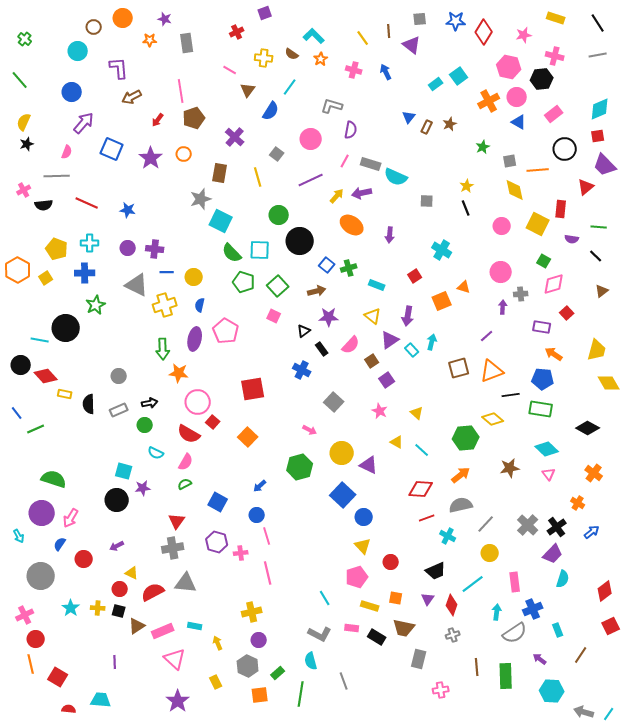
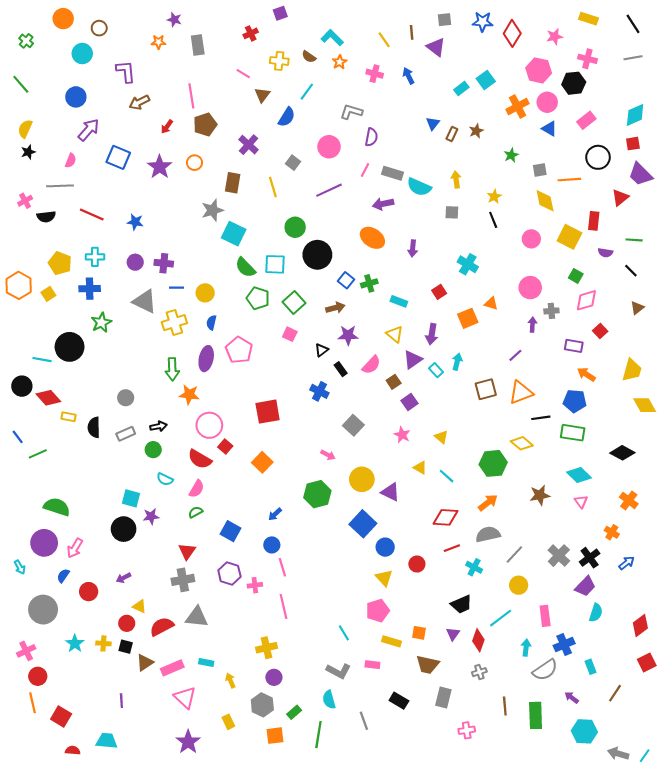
orange circle: (123, 18) -> (63, 19), moved
yellow arrow: (337, 196) -> (456, 180), moved, turned -49
red circle: (391, 562) -> (417, 564), moved
black rectangle: (377, 637) -> (399, 701), moved

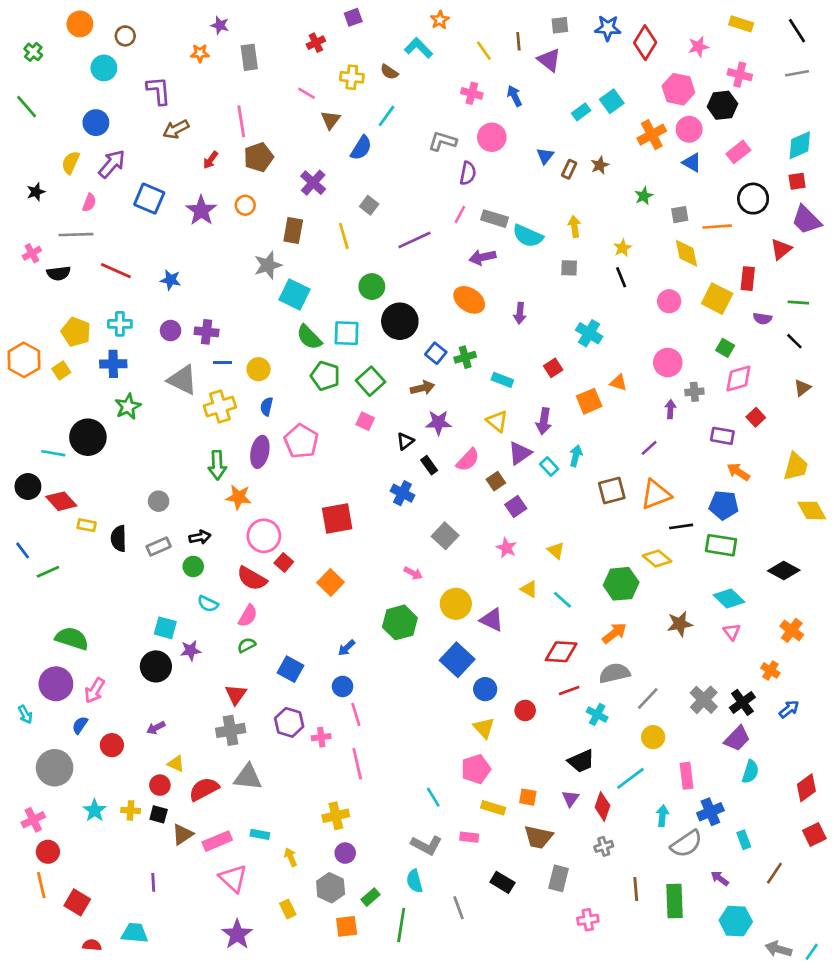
orange star: (340, 62) -> (440, 20), moved
yellow semicircle: (25, 129) -> (71, 163), moved
pink circle: (329, 147) -> (492, 137), moved

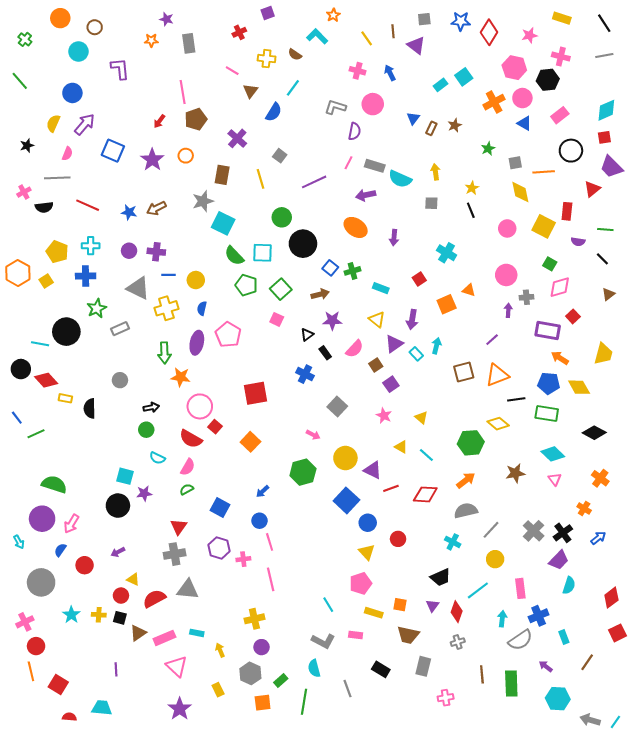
brown arrow: (176, 129) -> (156, 208), moved
purple rectangle: (722, 436) -> (548, 331), size x1.4
yellow diamond: (812, 510) -> (579, 387), moved
gray rectangle: (159, 546) -> (120, 329), moved
red line: (569, 690) -> (391, 488), moved

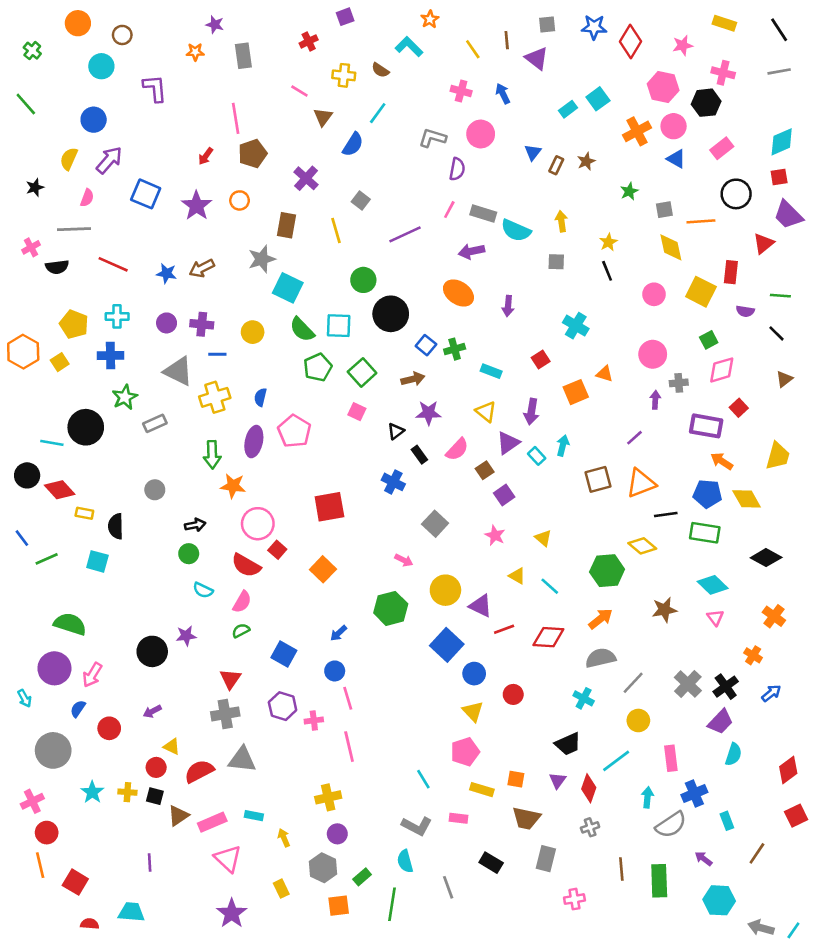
green square: (550, 264) -> (709, 340), turned 32
yellow circle: (196, 280) -> (253, 332), moved
green pentagon: (246, 285) -> (318, 367), turned 30
cyan square: (125, 476) -> (97, 561), moved

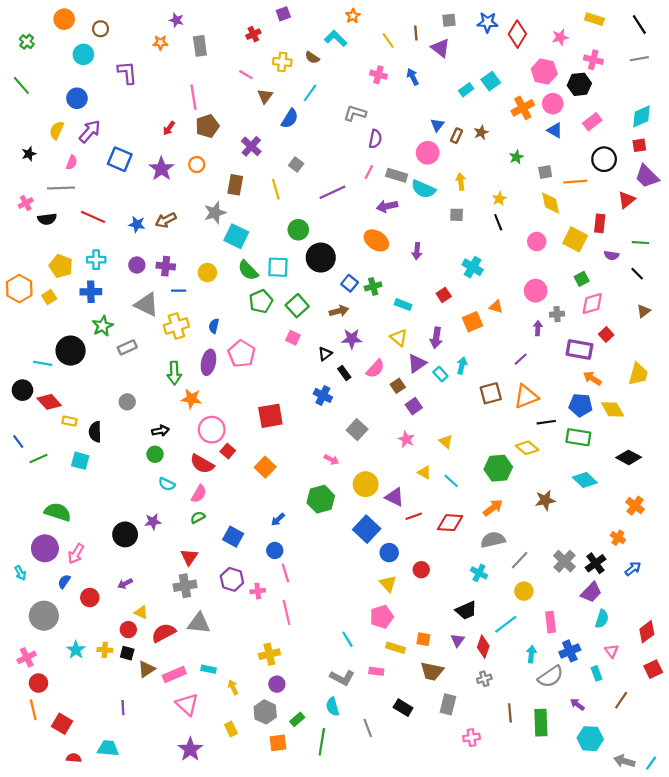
pink circle: (481, 134) -> (428, 153), moved
pink triangle: (715, 618) -> (612, 651), moved

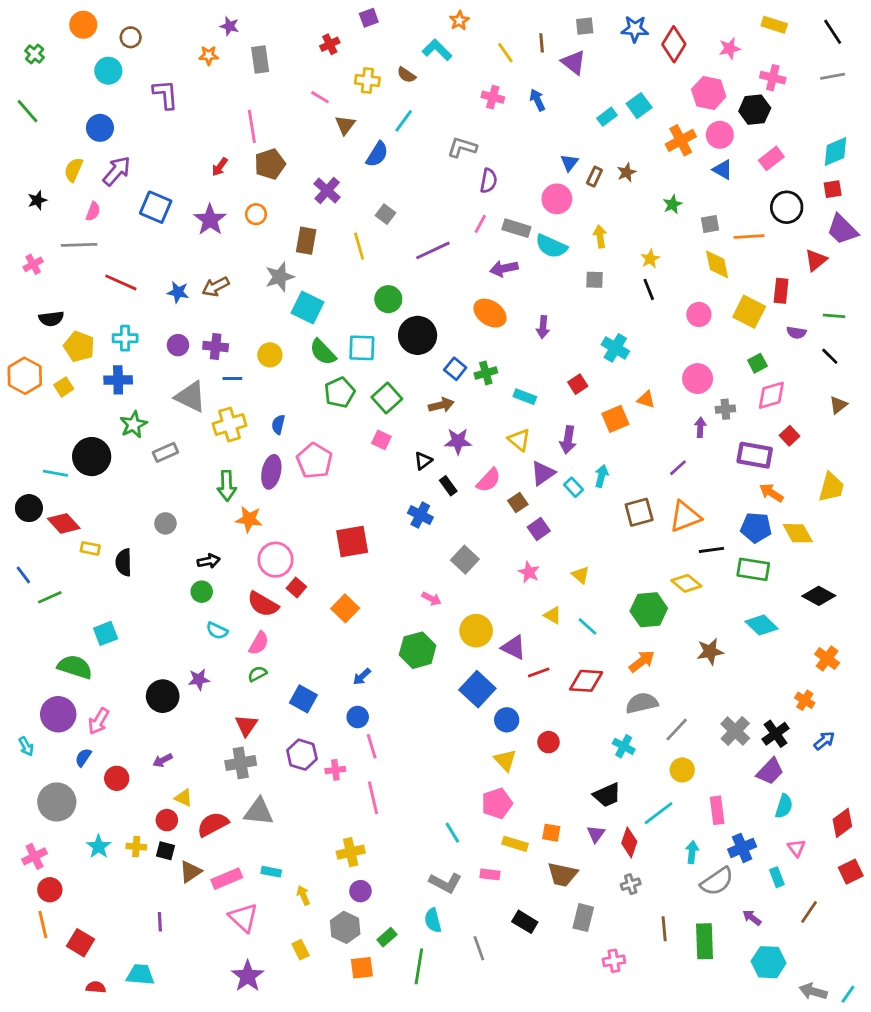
black semicircle: (47, 219) -> (51, 319), moved
cyan square: (80, 461) -> (106, 633), moved, turned -36

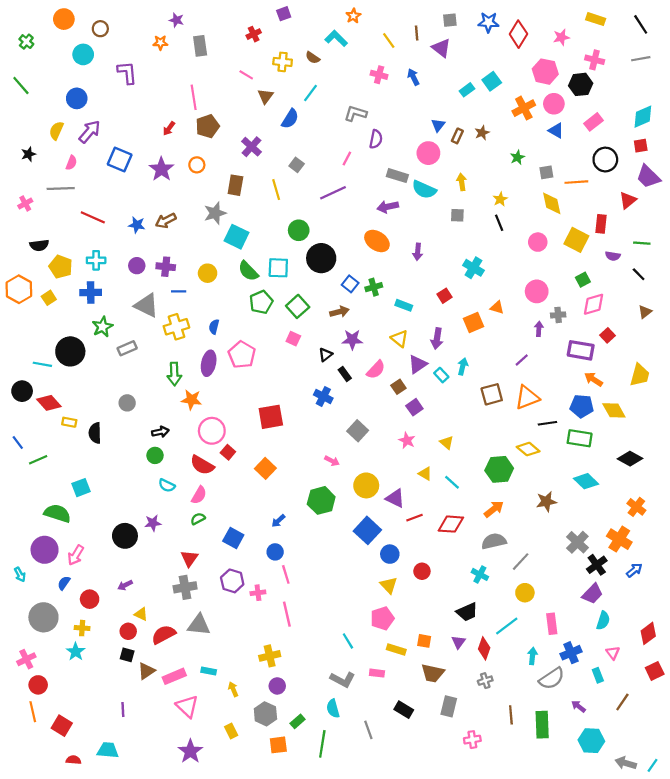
pink line: (480, 224) -> (347, 158), moved
orange cross: (805, 700) -> (619, 539), size x1.6
gray cross: (735, 731) -> (577, 542), moved
yellow cross: (136, 847) -> (82, 628), moved

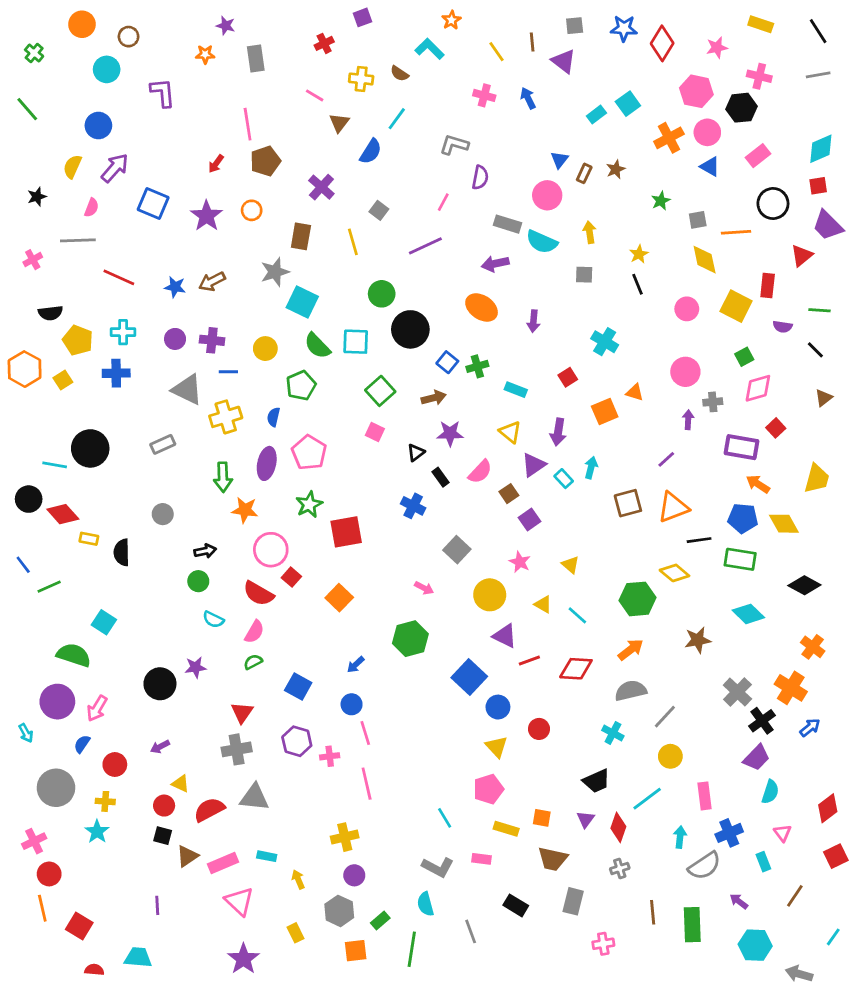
green pentagon: (261, 302) -> (301, 385), moved
green star: (102, 327) -> (309, 505), moved
yellow circle: (366, 485) -> (490, 595), moved
cyan square: (81, 488) -> (104, 622), turned -36
cyan line: (652, 765) -> (833, 937), moved

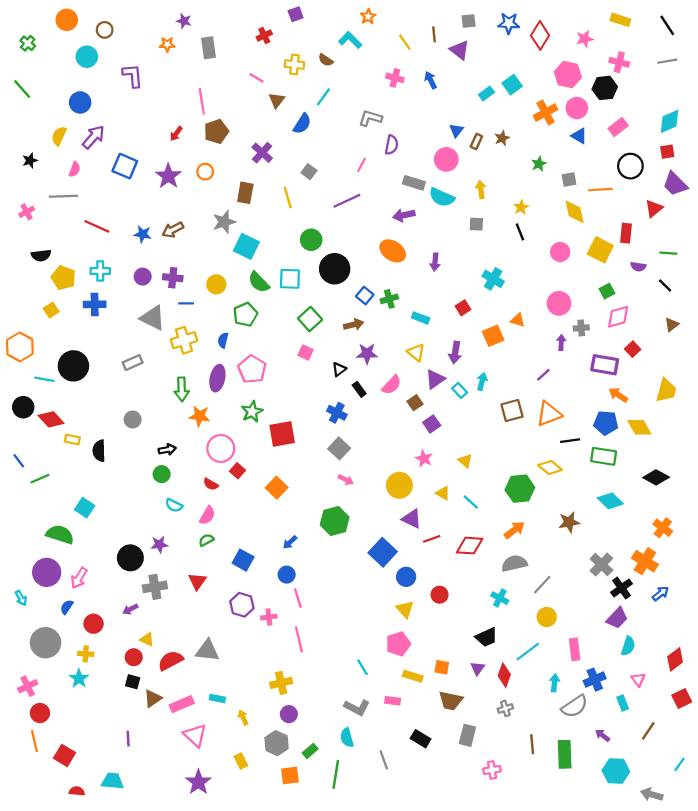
orange hexagon: (25, 369) -> (20, 347), moved
gray square: (457, 550) -> (339, 448), moved
red semicircle: (258, 593) -> (211, 484), size x0.6
gray cross: (237, 749) -> (155, 587), moved

